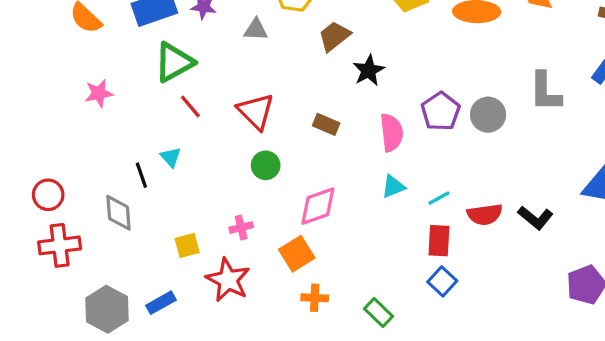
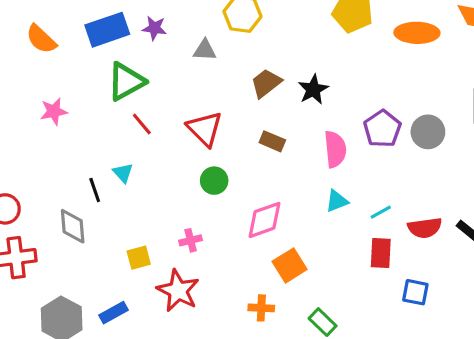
brown trapezoid: (334, 36) -> (266, 83), moved
orange square: (297, 254) -> (290, 265), moved
blue square: (442, 281) -> (415, 292), moved, turned -32

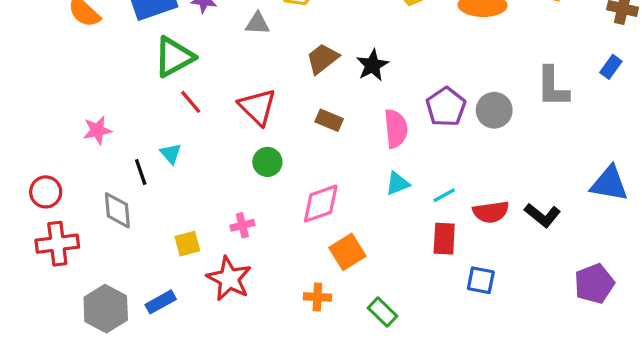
pink star: (54, 111) -> (97, 130), moved

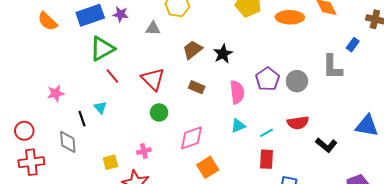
blue rectangle: (611, 67) -> (353, 45), moved
red semicircle: (491, 212) -> (298, 123), moved

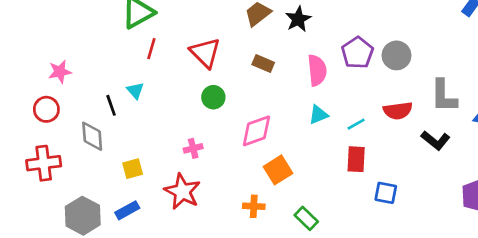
gray L-shape: (332, 67) -> (444, 96), moved
red line: (112, 76) -> (151, 49), turned 56
pink star: (56, 93) -> (60, 72), moved
red circle: (24, 131) -> (46, 109), moved
yellow square: (110, 162) -> (133, 169), moved

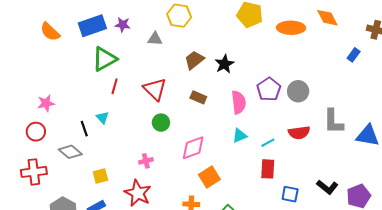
gray diamond: (92, 136) -> (70, 152), turned -45
black L-shape: (436, 140) -> (327, 187), moved

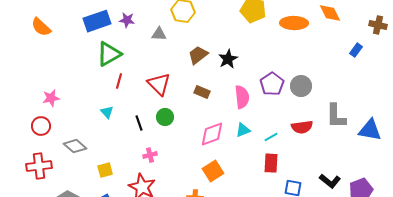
orange semicircle: (50, 32) -> (41, 27), moved
black line: (84, 129) -> (139, 123), moved
pink diamond: (193, 148) -> (212, 134), moved

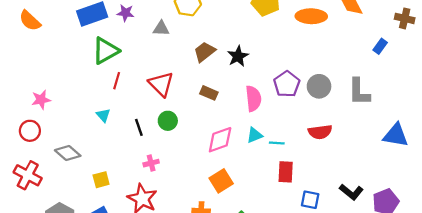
gray L-shape: (336, 116) -> (359, 92), moved
cyan line: (271, 137) -> (277, 143), moved, turned 32
red cross: (39, 166) -> (28, 175), turned 35

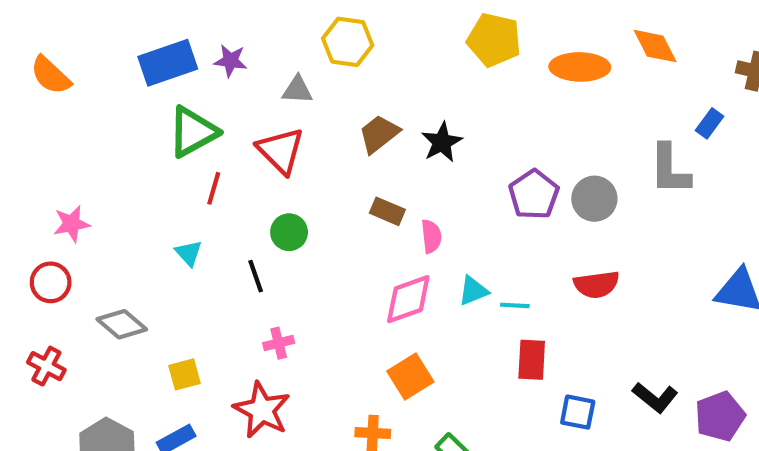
red triangle: (161, 84) -> (281, 151), moved
gray L-shape: (359, 92) -> (670, 169), moved
pink semicircle: (253, 99) -> (431, 236), moved, size x0.7
green circle: (168, 121) -> (289, 232), moved
red cross: (28, 175) -> (46, 366), size x0.7

